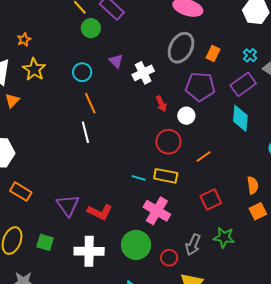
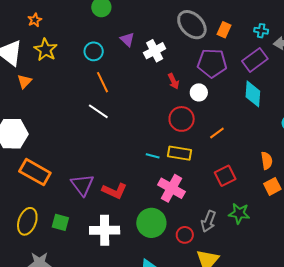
gray ellipse: (181, 48) -> (192, 25), turned -72
cyan cross: (250, 55) -> (261, 31), turned -32
white line: (85, 132) -> (98, 111), turned -40
orange rectangle: (21, 192) -> (35, 172), size x1.4

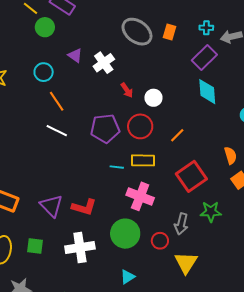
purple pentagon: (212, 63) -> (105, 128), moved
red square: (225, 176) -> (191, 176), size x1.4

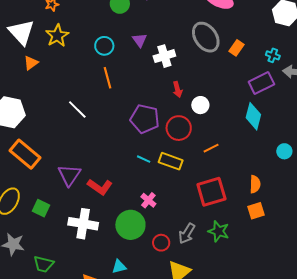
white line: (57, 131) -> (77, 109), moved
pink cross: (140, 196) -> (148, 200), moved, size x0.6

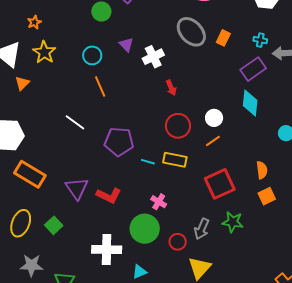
white circle: (200, 105) -> (214, 118), moved
purple pentagon: (145, 119) -> (119, 142), moved
green square: (41, 208) -> (54, 225), turned 30
white cross: (83, 224) -> (107, 250), moved

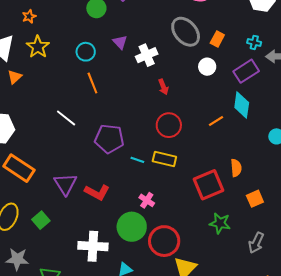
white circle: (214, 118) -> (207, 67), moved
orange line: (213, 141) -> (216, 121), moved
orange semicircle: (262, 170) -> (236, 168), moved
gray arrow: (202, 229) -> (256, 243), moved
red circle: (178, 242) -> (164, 241), size x1.8

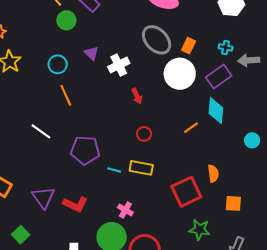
white circle: (207, 67) -> (180, 74), size x1.8
red circle: (169, 125) -> (144, 134), size x0.6
orange square: (255, 199) -> (233, 203), turned 30

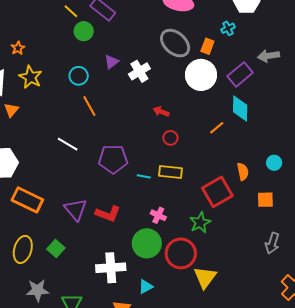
cyan cross: (226, 47) -> (228, 28), moved, turned -32
purple triangle: (92, 53) -> (111, 62), turned 42
red arrow: (137, 96) -> (161, 112), moved, turned 140
cyan circle: (252, 140) -> (274, 163), moved
green star: (200, 230) -> (200, 223), moved, turned -30

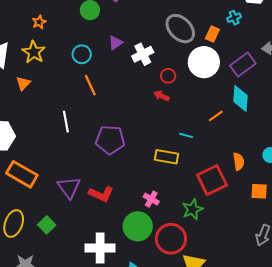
orange star: (18, 48) -> (39, 22), moved
orange triangle: (11, 110) -> (23, 83), moved
red circle: (170, 138) -> (168, 76), moved
white line: (68, 144) -> (66, 122), turned 45
cyan line: (144, 176) -> (186, 135), moved

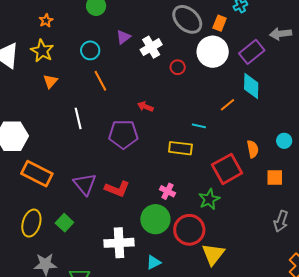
orange triangle: (23, 83) -> (50, 81), moved
red arrow: (161, 96) -> (145, 107), moved

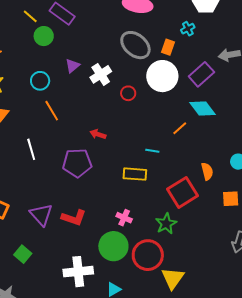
cyan diamond: (251, 86) -> (203, 108), turned -36

